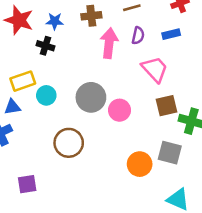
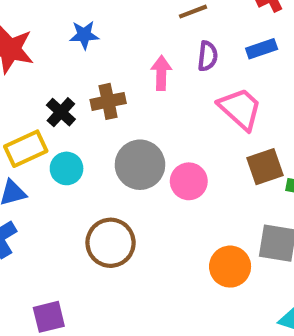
brown cross: (91, 16) -> (108, 101), moved
blue star: (55, 21) -> (84, 35), moved
pink arrow: (109, 43) -> (161, 73), size x0.7
black cross: (45, 46) -> (61, 112), moved, turned 30

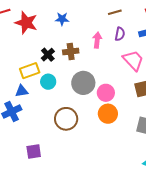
orange circle: (230, 267) -> (108, 114), moved

